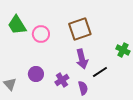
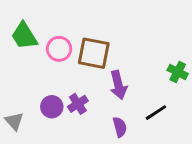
brown square: (80, 29) -> (94, 53), moved, turned 30
black line: (100, 72) -> (156, 113), moved
purple cross: (62, 80) -> (78, 104), moved

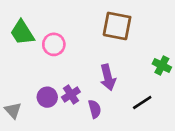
brown square: (94, 53) -> (117, 26), moved
purple semicircle: (120, 127) -> (95, 109), moved

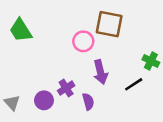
pink circle: (54, 44) -> (83, 41), moved
purple circle: (47, 97) -> (44, 100), moved
black line: (142, 102) -> (134, 84), moved

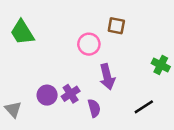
brown square: (109, 24) -> (116, 26), size x0.6
black line: (134, 84) -> (144, 107), moved
purple circle: (44, 100) -> (47, 95), moved

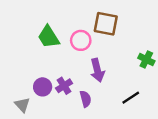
brown square: (116, 26) -> (106, 24), size x1.5
green trapezoid: (22, 32) -> (49, 37), moved
gray triangle: (13, 109) -> (22, 105), moved

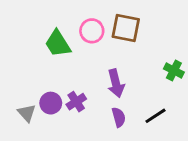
pink circle: (81, 40) -> (92, 31), moved
purple semicircle: (85, 99) -> (119, 117), moved
gray triangle: (22, 105) -> (27, 113), moved

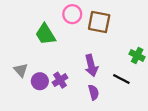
pink circle: (92, 31) -> (72, 14), moved
gray triangle: (27, 113) -> (21, 70), moved
black line: (156, 116) -> (121, 79), moved, turned 60

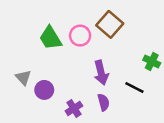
pink circle: (72, 14) -> (80, 36), moved
brown square: (99, 22) -> (110, 24), turned 30
purple cross: (60, 80) -> (74, 108), moved

